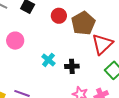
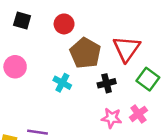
brown pentagon: (83, 23) -> (85, 53), moved
black cross: (72, 66) -> (107, 83), moved

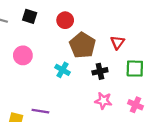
red triangle: (126, 49) -> (117, 42), size x0.6
green square: (148, 79) -> (135, 69), turned -36
pink cross: (138, 114) -> (135, 105), moved, turned -32

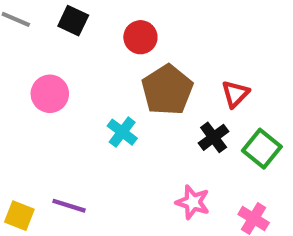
green square: (135, 69) -> (262, 149), turned 30
black cross: (100, 71) -> (214, 137), moved, turned -32

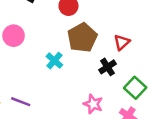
green square: (262, 149) -> (135, 88), moved

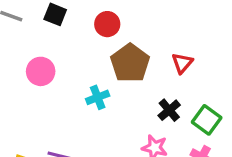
cyan cross: (54, 61) -> (98, 97), turned 35
black cross: (108, 67) -> (169, 110), moved

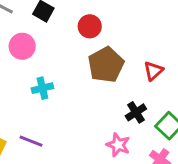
pink circle: (41, 71) -> (22, 46), moved
cyan cross: (98, 97) -> (42, 88), moved

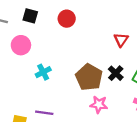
brown pentagon: (106, 65) -> (89, 77), moved
pink star: (118, 145) -> (99, 104), moved

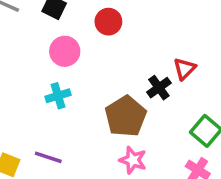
pink circle: (21, 45) -> (65, 51), moved
black cross: (116, 73) -> (159, 88), moved

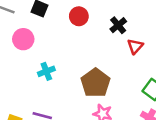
pink circle: (65, 51) -> (23, 39), moved
black cross: (159, 88) -> (118, 25), moved

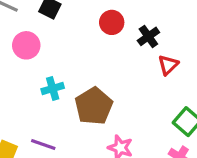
red circle: (79, 16) -> (112, 22), moved
brown pentagon: (95, 83) -> (94, 106), moved

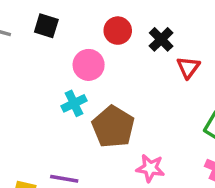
pink circle: (26, 45) -> (89, 65), moved
cyan cross: (53, 89) -> (74, 103), moved

